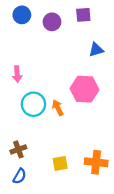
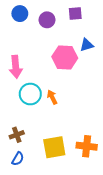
pink arrow: (17, 74) -> (16, 67), size x1.5
pink hexagon: (84, 89) -> (65, 57), moved
yellow square: (60, 163) -> (54, 147), size x1.6

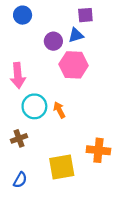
purple circle: (47, 20) -> (53, 41), moved
blue triangle: (87, 45) -> (76, 35), moved
brown cross: (17, 135) -> (19, 138), moved
orange cross: (87, 146) -> (98, 150), moved

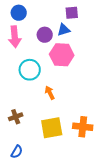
pink arrow: (18, 76) -> (15, 37), moved
cyan circle: (34, 106) -> (30, 70), moved
yellow square: (62, 167) -> (52, 128), moved

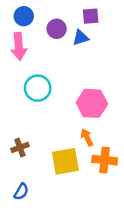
purple circle: (45, 35) -> (57, 29), moved
pink hexagon: (62, 55) -> (92, 103), moved
orange arrow: (50, 93) -> (87, 137), moved

